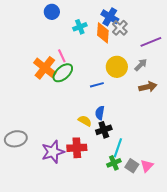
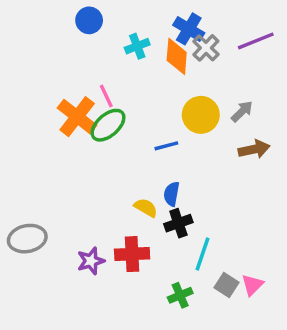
purple line: (151, 42) -> (256, 41), moved
purple star: (53, 152) -> (91, 261), size x0.7
green cross: (114, 163) -> (180, 295), moved

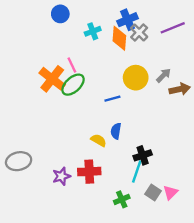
blue cross: (189, 29) -> (128, 20), turned 36
brown arrow: (254, 149) -> (180, 89), moved
black cross: (178, 223) -> (143, 155), moved

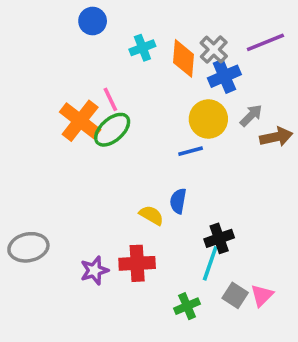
blue cross: (128, 20) -> (224, 76), moved
blue line: (112, 99) -> (191, 151), moved

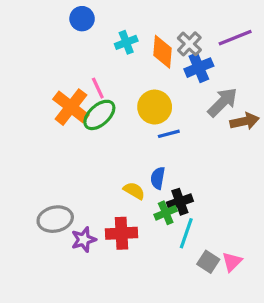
gray arrow: (251, 115) -> (222, 102), size x1.5
yellow circle: (208, 119) -> (155, 107), moved
black cross: (219, 238) -> (180, 202), moved
gray ellipse: (28, 247) -> (55, 219), moved
green cross: (187, 306) -> (166, 213), moved

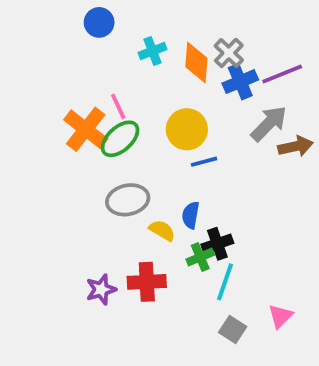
purple line: (235, 38) -> (282, 74), moved
gray ellipse: (55, 219) -> (128, 200), moved
gray square: (208, 262) -> (233, 330), moved

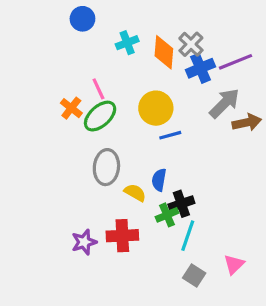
orange cross: (86, 129) -> (71, 108), size x0.6
gray ellipse: (128, 200) -> (106, 167), turned -72

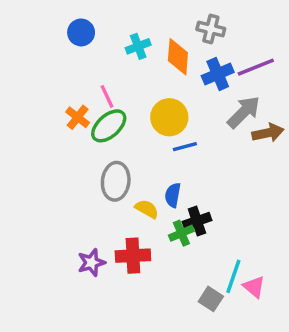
blue circle: (82, 19) -> (81, 32), moved
gray cross: (191, 44) -> (211, 29), moved, turned -30
cyan line: (188, 236) -> (233, 276), moved
pink triangle: (234, 264) -> (254, 287), turned -35

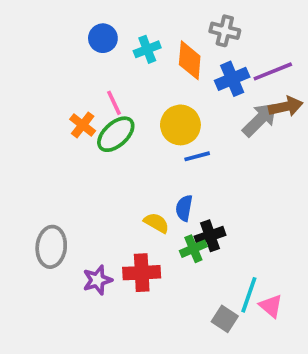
blue circle: (81, 32) -> (103, 38), moved
brown arrow: (268, 133) -> (286, 107), moved
gray ellipse: (116, 181) -> (51, 247), moved

